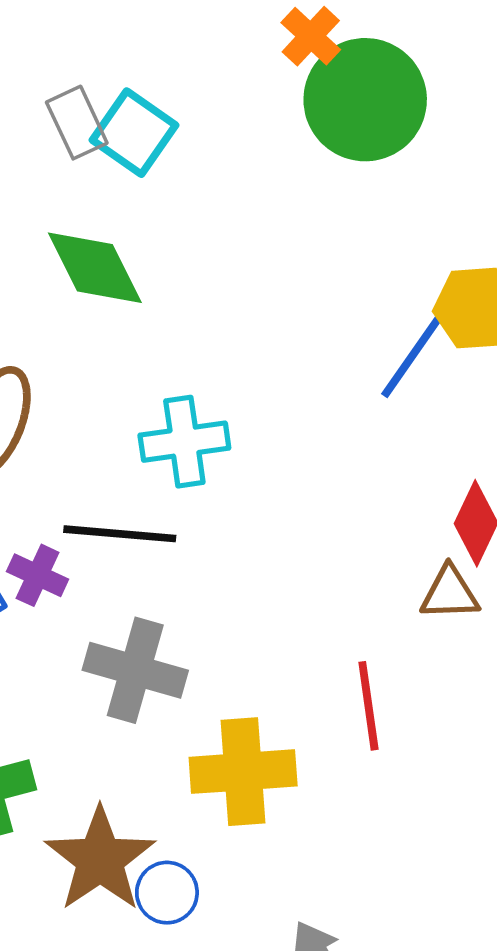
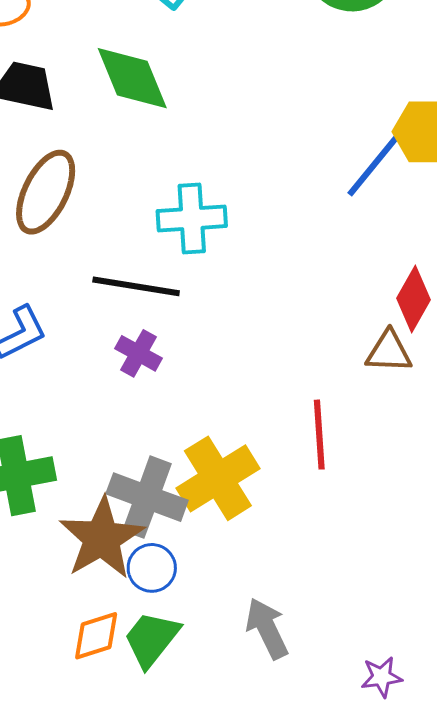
purple cross: (38, 575) -> (139, 353), moved
gray cross: (135, 670) -> (147, 497), moved
yellow cross: (243, 772) -> (218, 478), turned -32

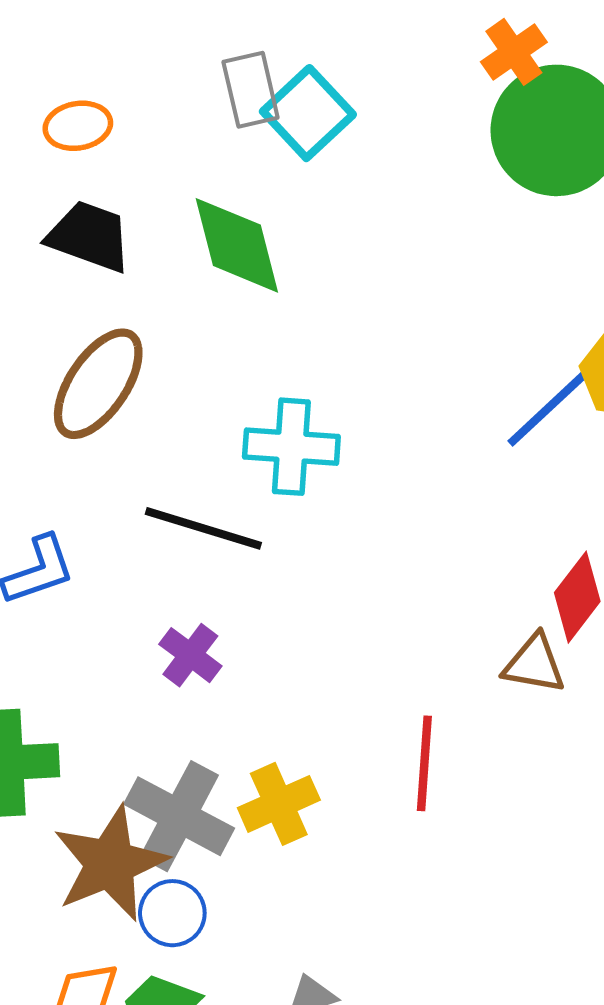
purple cross: (139, 353) -> (190, 655), moved
yellow cross: (218, 478) -> (279, 804), size x0.7

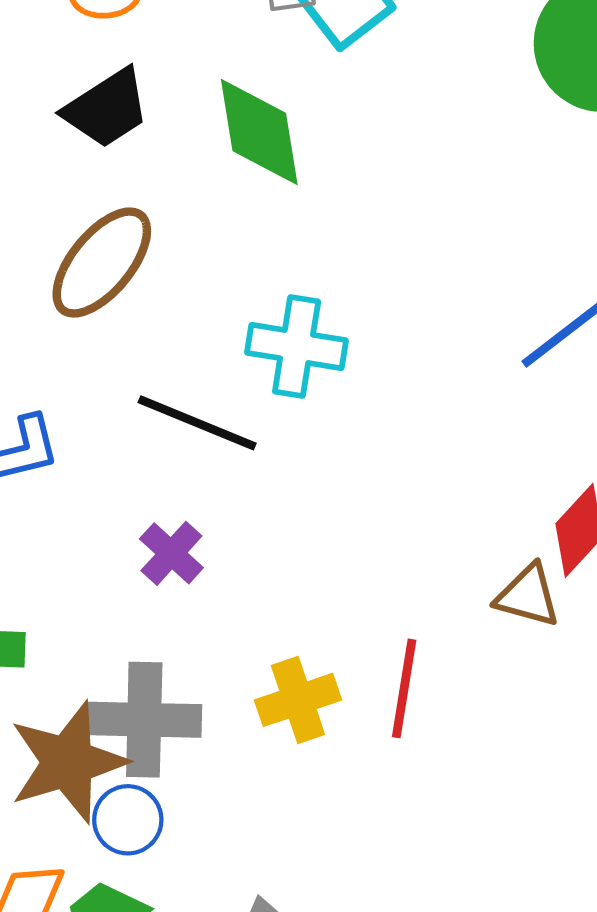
black trapezoid: (89, 236) -> (107, 108), turned 122
yellow cross: (279, 804) -> (298, 700), moved
gray cross: (179, 816) -> (144, 720), turned -32

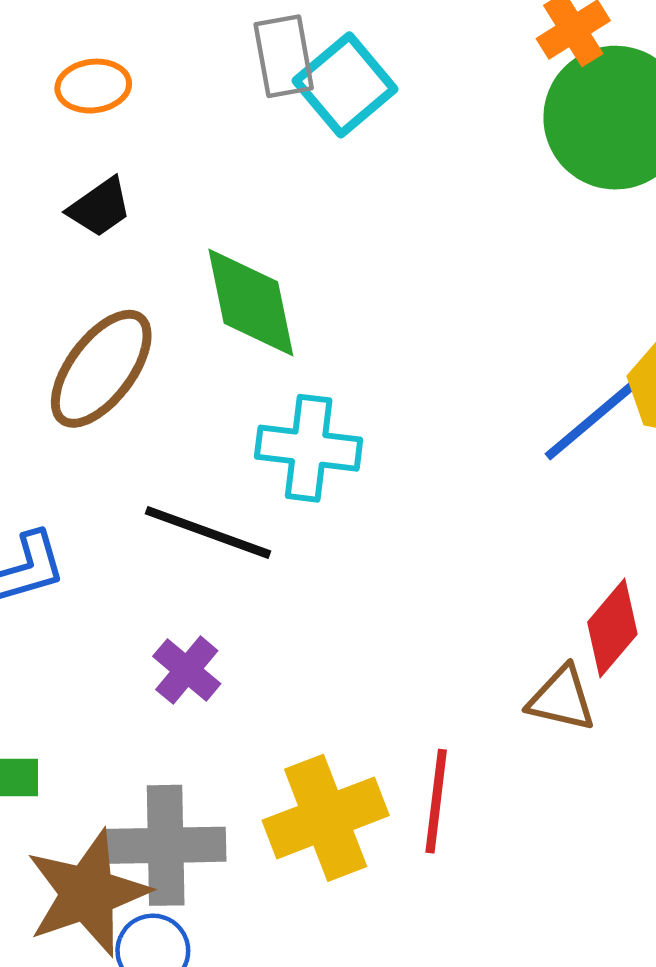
black trapezoid: (107, 108) -> (100, 207), size x0.7
green diamond: (259, 132) -> (251, 303), moved
yellow cross: (298, 700) -> (326, 818), size x1.4

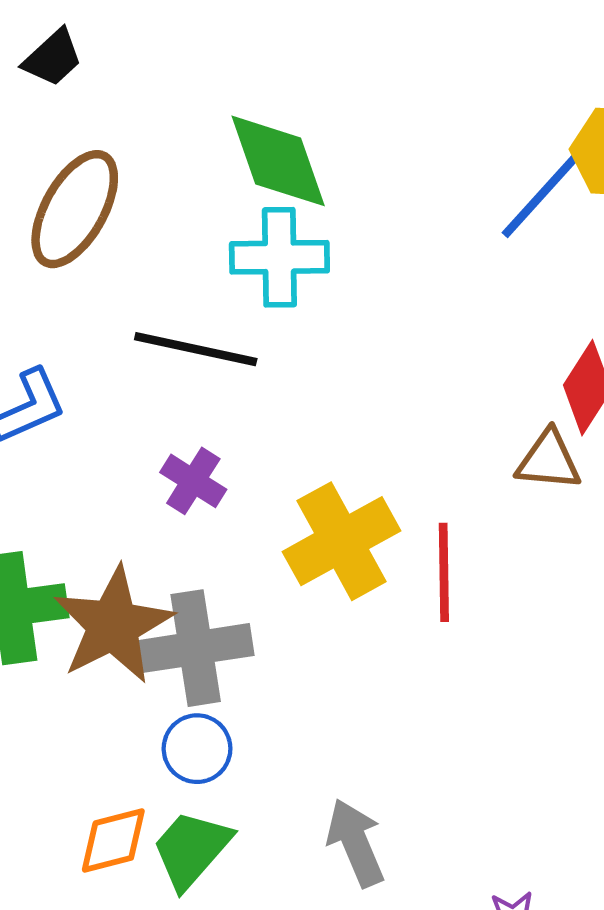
green diamond: (251, 303) -> (278, 161), moved
yellow cross: (326, 818) -> (341, 541), moved
brown star: (87, 893) -> (113, 625), moved

